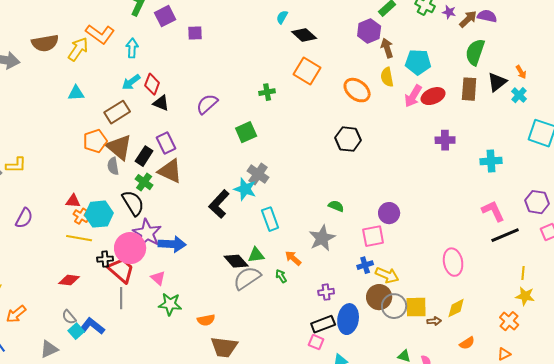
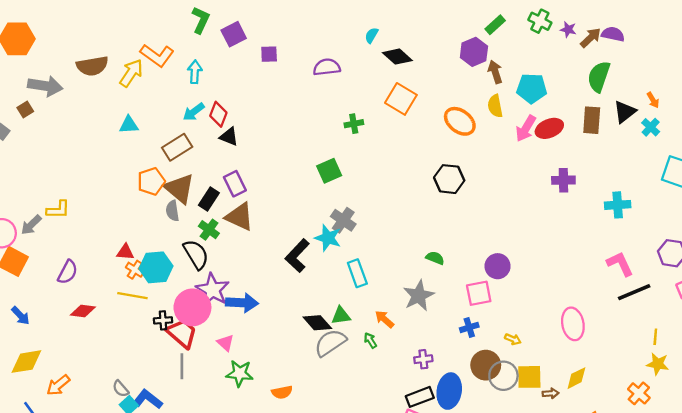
purple semicircle: (207, 104) -> (327, 67), moved, turned 35
yellow arrow: (387, 275) -> (513, 339), moved, size x0.6
red diamond: (69, 280) -> (83, 311), moved

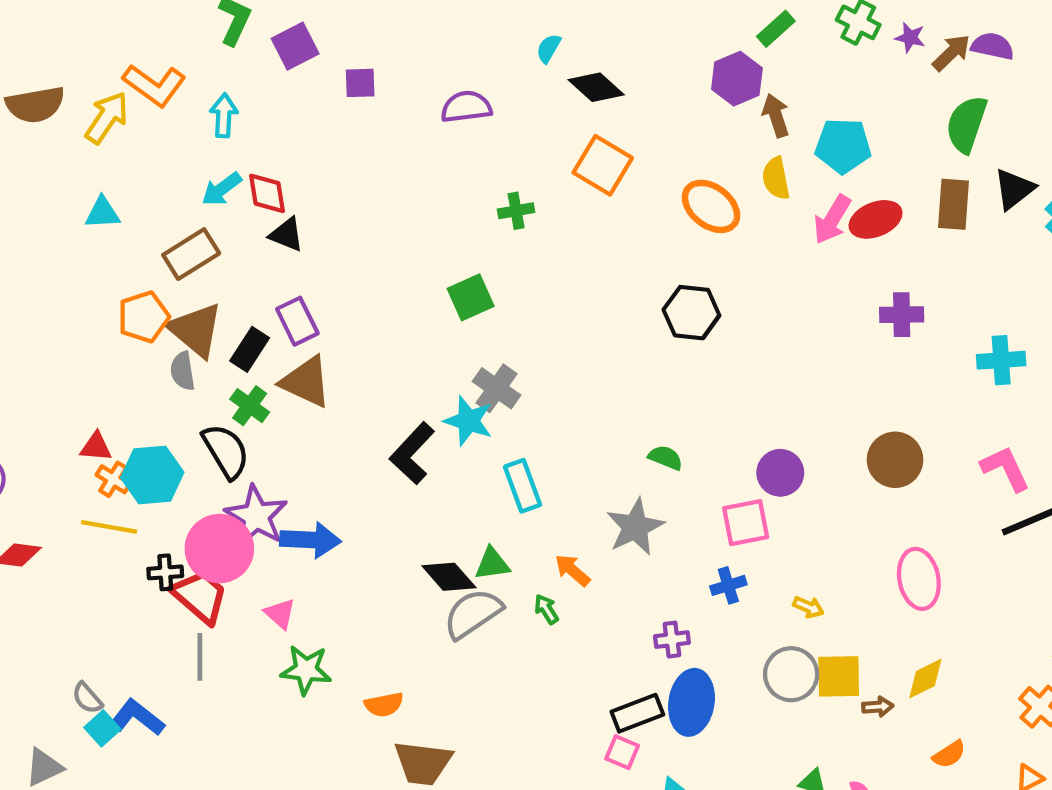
red diamond: (218, 114) -> (267, 193), turned -30
purple cross: (423, 359) -> (672, 640), moved
brown circle: (486, 365) -> (895, 460), moved

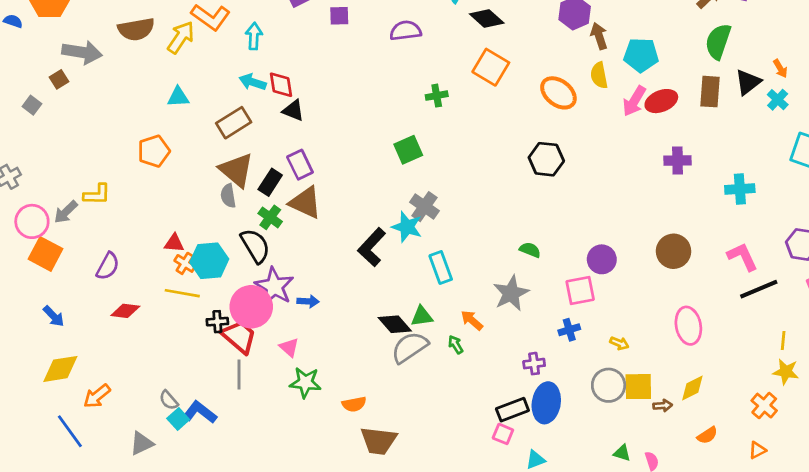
cyan arrow: (222, 189) -> (253, 82), turned 55
orange pentagon: (144, 317) -> (154, 151), moved
blue arrow: (310, 540) -> (308, 301), size x0.6

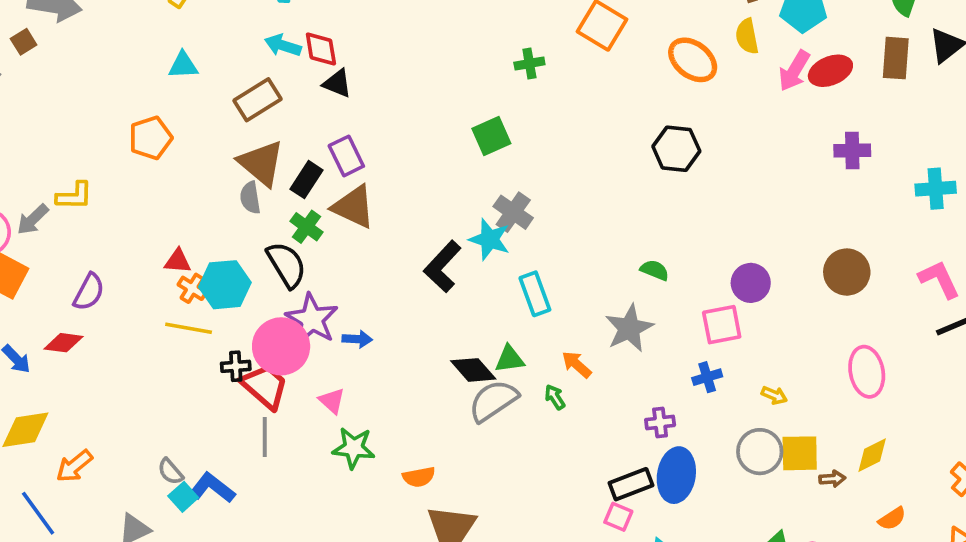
red diamond: (125, 311) -> (63, 343), moved

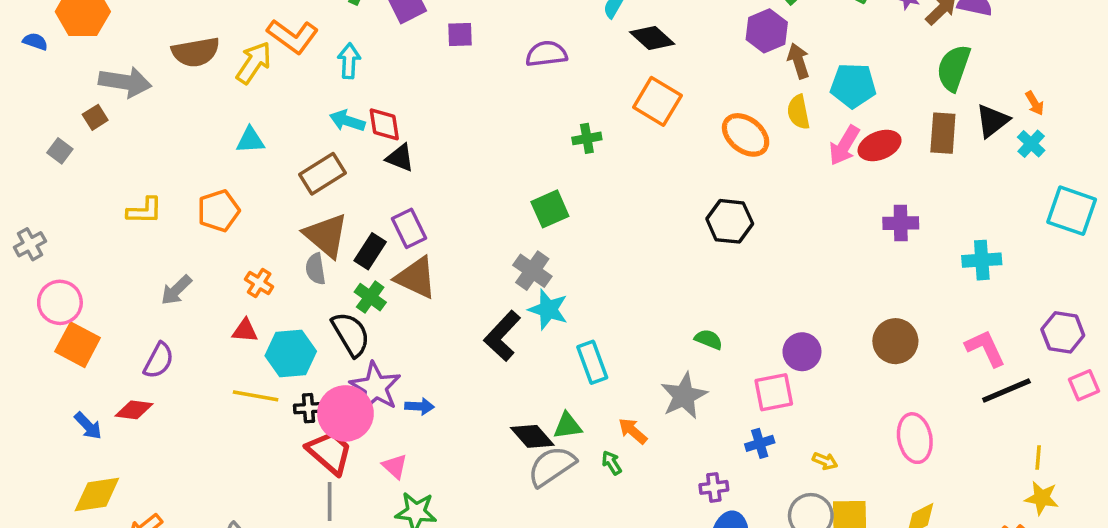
yellow L-shape: (74, 196) -> (145, 211), moved
gray cross: (513, 212) -> (532, 271), moved
gray arrow: (33, 219) -> (176, 290), moved
orange cross: (192, 288) -> (259, 283), moved
black cross: (236, 366) -> (308, 408), moved

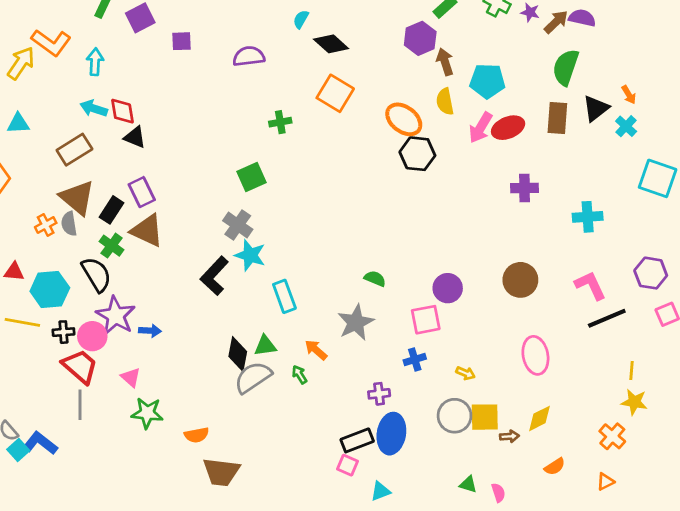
black hexagon: (730, 221) -> (417, 154), moved
orange cross: (259, 283) -> (46, 225), moved, turned 30
pink circle: (345, 413) -> (92, 336), size x0.7
black diamond: (532, 436) -> (238, 354), turned 52

